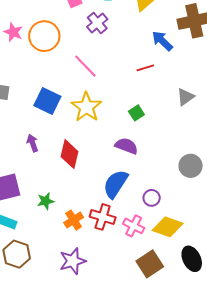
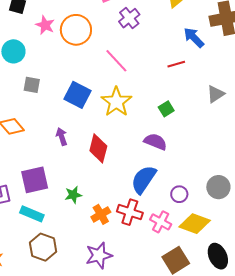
gray circle: (191, 166) -> (218, 187), moved

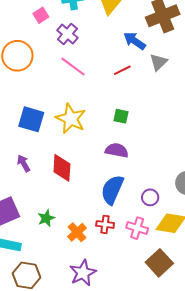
pink line: (116, 61) -> (73, 67), moved
gray triangle: (216, 94) -> (158, 62), moved
green square: (166, 109) -> (121, 116), turned -35
red cross: (130, 212) -> (105, 224), size x0.7

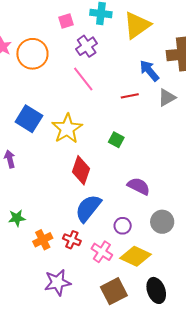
purple semicircle: (117, 150) -> (139, 186), moved
red diamond: (62, 168) -> (81, 170), moved
purple star: (83, 273) -> (58, 282), moved

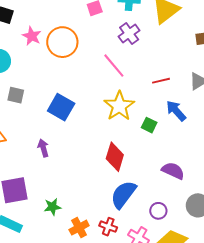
purple cross: (87, 46) -> (129, 33), moved
blue arrow: (149, 71) -> (176, 111), moved
yellow star: (67, 129) -> (119, 106), moved

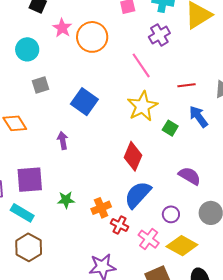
gray square: (16, 95) -> (41, 85), turned -36
orange cross: (79, 228) -> (101, 208), moved

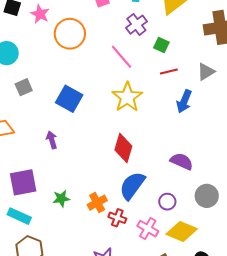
pink star: (62, 28) -> (40, 14), moved
blue arrow: (198, 117) -> (184, 101), turned -115
green square: (170, 128) -> (161, 45), moved

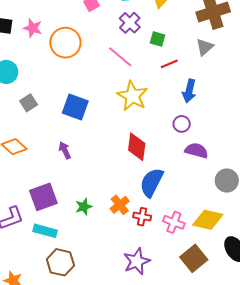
gray triangle: (206, 72) -> (205, 47), moved
purple circle: (167, 202) -> (182, 124), moved

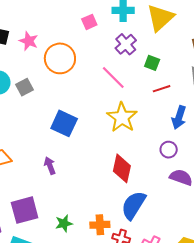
gray square: (29, 103) -> (24, 87), moved
orange cross: (120, 205) -> (100, 225), turned 30

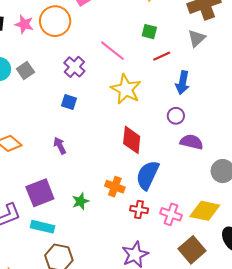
purple cross: (126, 44) -> (74, 67), moved
orange circle: (60, 58) -> (55, 21), moved
blue square: (64, 123) -> (69, 102), size x0.6
orange cross: (100, 225) -> (115, 187), moved, turned 30

